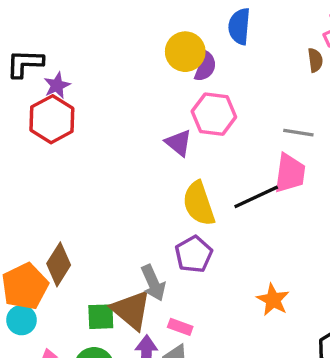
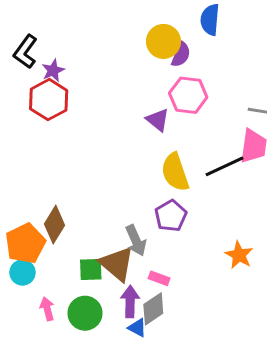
black L-shape: (25, 63) -> (25, 52), turned -56

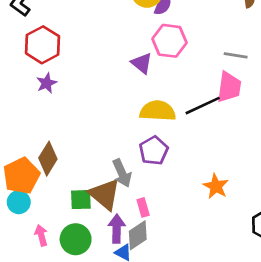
purple star: (53, 70) -> (46, 83), moved
yellow semicircle: (175, 172) -> (158, 111), turned 112
pink rectangle: (159, 278) -> (143, 207), turned 54

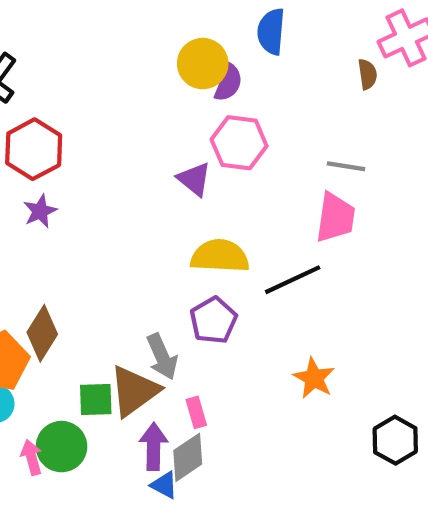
black line: (203, 106) -> (293, 280), moved
brown triangle: (105, 194) -> (134, 391), turned 44
green circle: (76, 239) -> (61, 447), moved

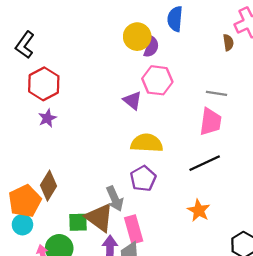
black line: (293, 280) -> (205, 163), moved
brown triangle: (134, 391) -> (99, 218), turned -48
pink rectangle: (196, 412) -> (134, 229), size x1.6

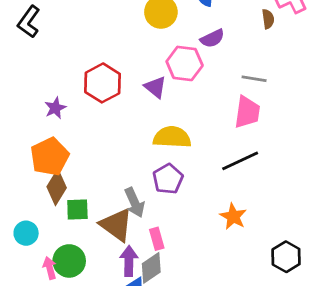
purple semicircle: (151, 47) -> (212, 38), moved, turned 42
red hexagon: (44, 84) -> (103, 83), moved
orange pentagon: (25, 201) -> (50, 157), moved
green square: (78, 222) -> (77, 209), moved
pink rectangle: (134, 229) -> (157, 239), size x0.7

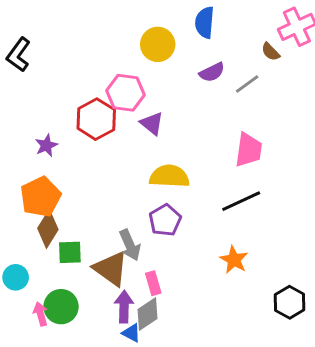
brown semicircle: (268, 19) -> (271, 52), turned 144
pink hexagon: (185, 63) -> (125, 93), moved
gray line: (254, 79) -> (247, 84), moved, turned -45

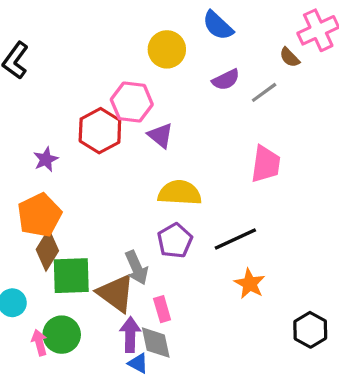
blue semicircle: (205, 22) -> (218, 25), turned -52
black line: (241, 201) -> (235, 239), moved
green square: (70, 252) -> (71, 276), size x1.5
gray diamond: (147, 314) -> (156, 343), turned -68

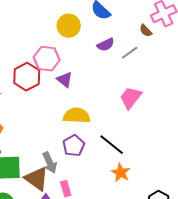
pink trapezoid: (266, 164) -> (131, 98), turned -150
black line: (235, 239) -> (112, 145), turned 64

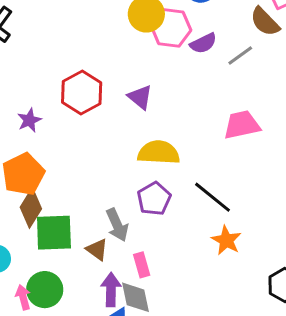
brown semicircle: (146, 31) -> (265, 22), size x1.5
pink hexagon: (47, 59) -> (171, 28), moved
pink trapezoid: (131, 98) -> (242, 125), turned 40
brown triangle: (37, 179) -> (97, 250), size x0.6

